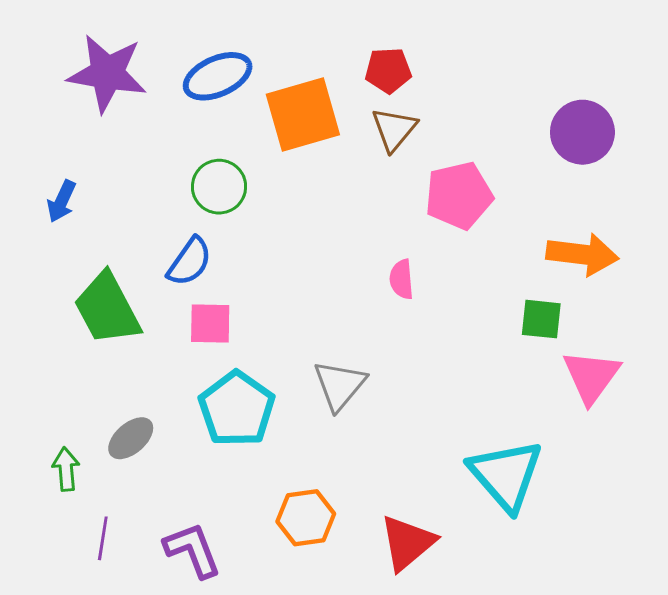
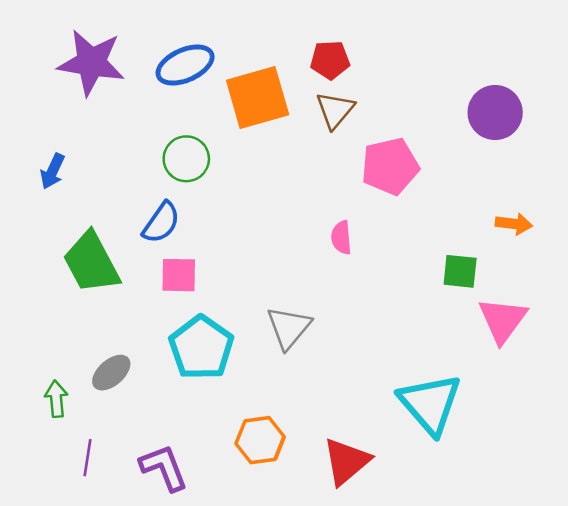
orange arrow: (582, 254) -> (514, 224), moved, size x0.6

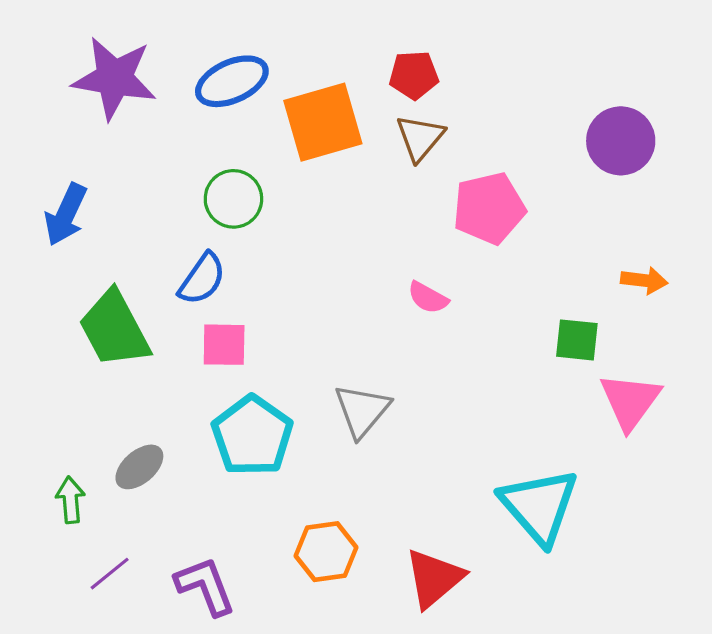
blue arrow: (53, 171) -> (66, 215), size x1.4
pink semicircle: (341, 238) -> (428, 298), turned -56
purple line: (88, 458) -> (110, 574), turned 42

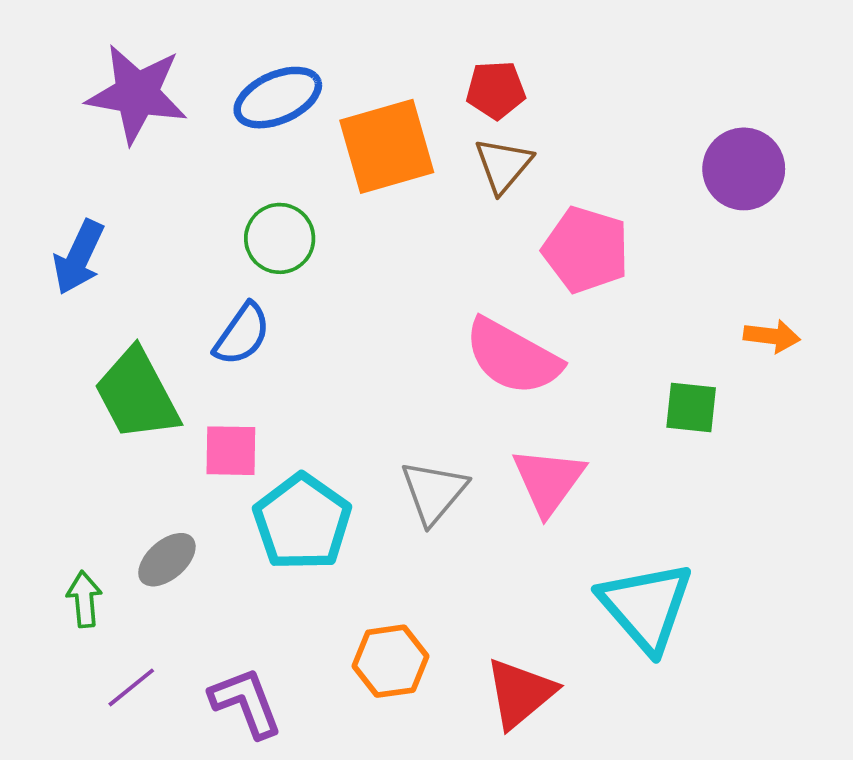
pink pentagon: (489, 208) -> (586, 250), turned 30
pink semicircle: (428, 298) -> (513, 357), size x2.0
pink square: (224, 345) -> (231, 451), moved
pink triangle: (630, 401) -> (548, 481), moved

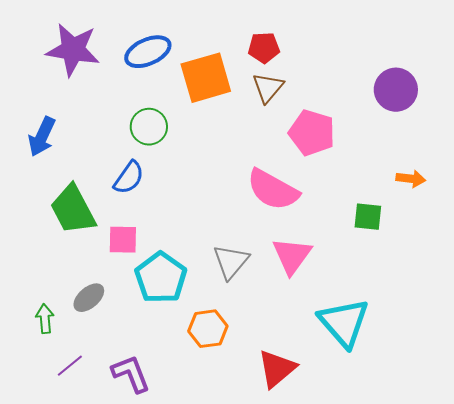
orange hexagon: (391, 661) -> (208, 329), moved

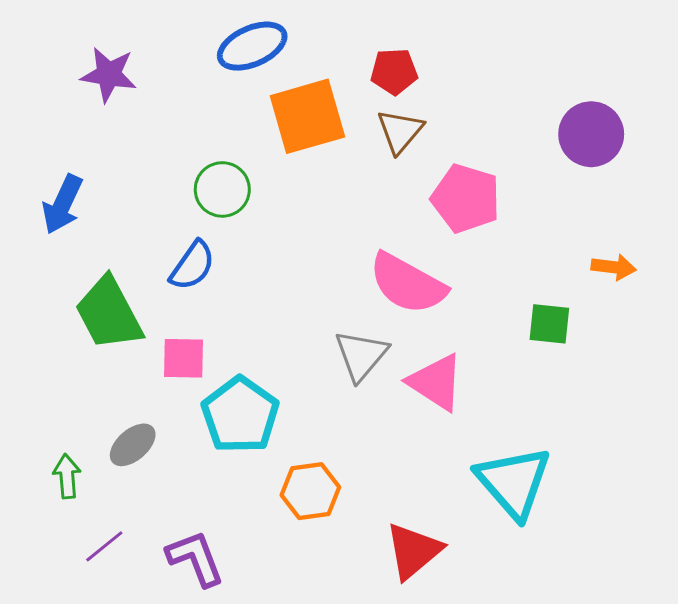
purple star: (73, 50) -> (109, 74), size x0.7
blue ellipse: (148, 52) -> (252, 46), moved
pink triangle: (292, 256) -> (436, 382), turned -33
gray triangle: (231, 262) -> (361, 355), moved

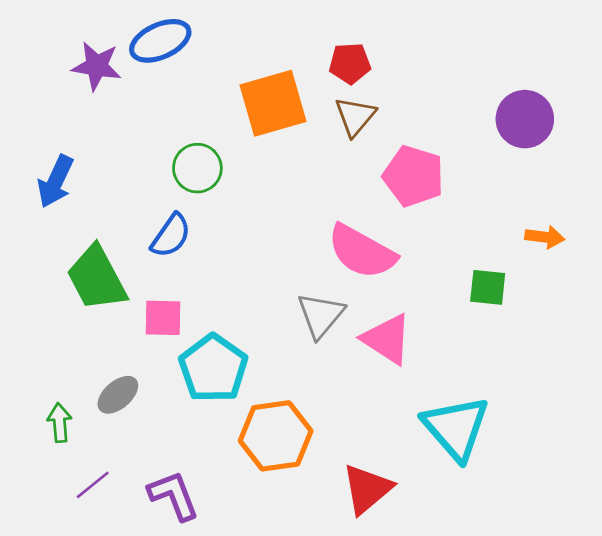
blue ellipse: (252, 46) -> (160, 41), moved
orange hexagon: (310, 491) -> (276, 436), size x1.4

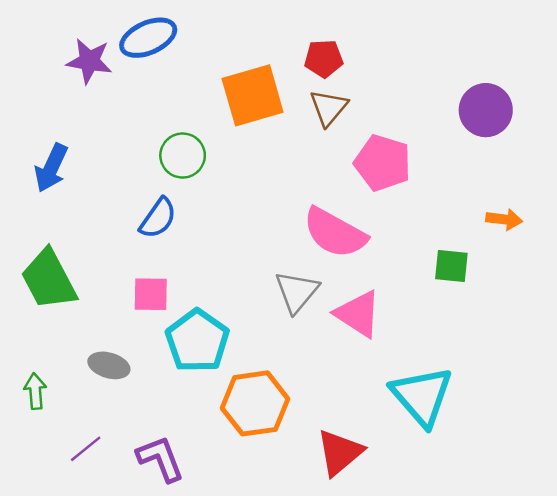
green trapezoid: (97, 278) -> (49, 279), moved
gray ellipse: (118, 395) -> (109, 365), turned 57
green arrow: (60, 423) -> (35, 391), moved

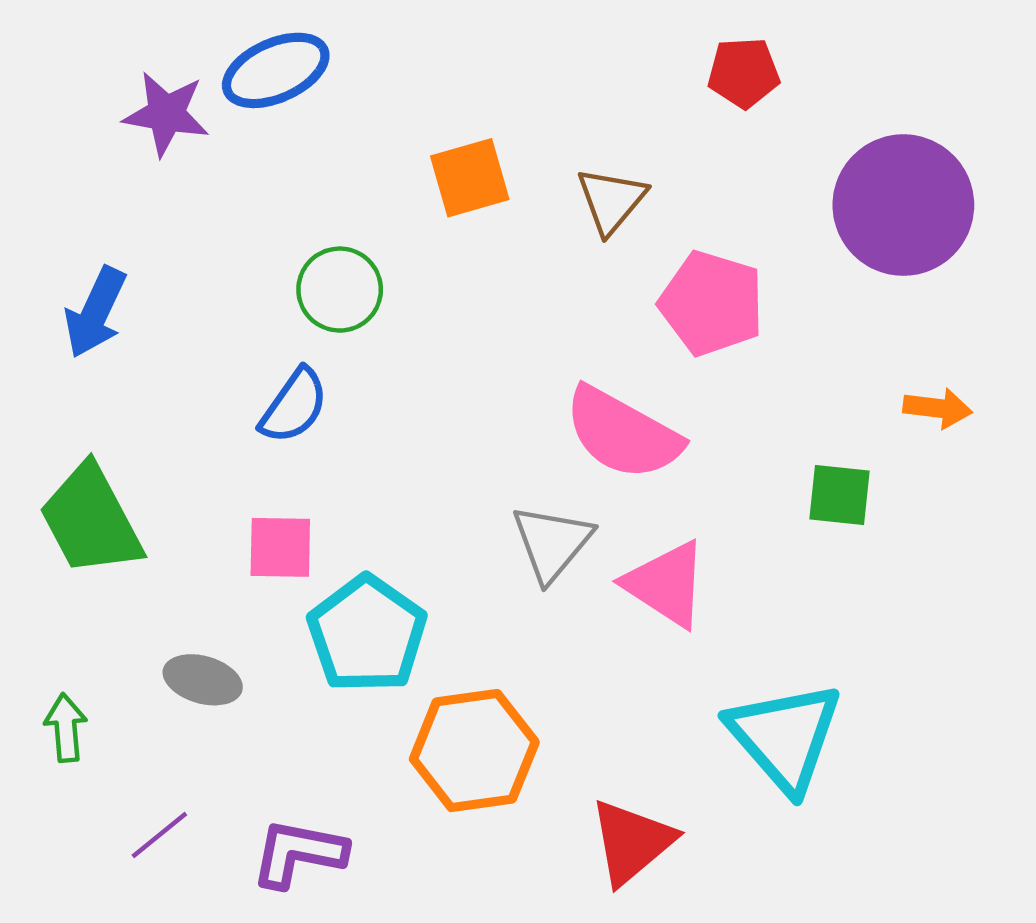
red pentagon: (324, 59) -> (744, 73), moved
orange square: (253, 95) -> (470, 178), size x0.7
purple circle: (486, 110) -> (903, 205), size x1.4
purple L-shape: (160, 459) -> (299, 853), turned -58

